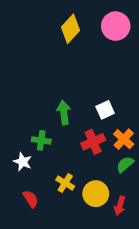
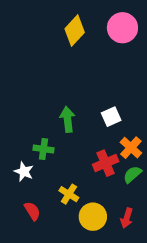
red cross: (93, 142) -> (106, 163), moved
yellow circle: (96, 194) -> (93, 217), moved

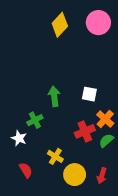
white square: (111, 117) -> (89, 94), turned 35
green cross: (44, 149) -> (35, 120), turned -35

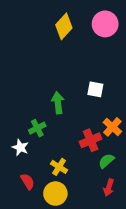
white square: (89, 94) -> (95, 89), moved
green semicircle: (106, 141) -> (106, 161), moved
yellow circle: (75, 175) -> (55, 194), moved

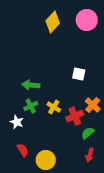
green arrow: (58, 103) -> (31, 85), moved, turned -78
yellow cross: (59, 167) -> (54, 107), moved

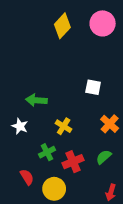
green cross: (31, 106) -> (47, 152), moved
red cross: (75, 116) -> (73, 162), moved
white star: (17, 122) -> (20, 126), moved
red arrow: (90, 155) -> (111, 192), moved

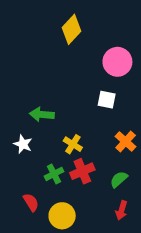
pink circle: (103, 23) -> (117, 62), moved
red cross: (73, 162) -> (82, 171), moved
red arrow: (111, 192) -> (121, 210), moved

